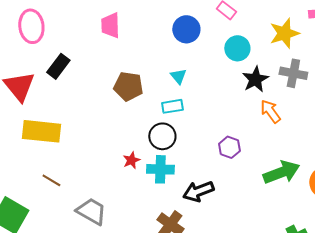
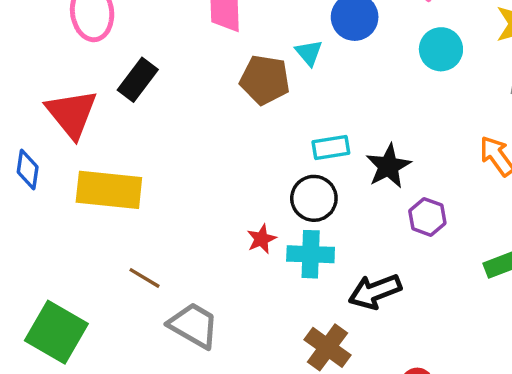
cyan triangle: (178, 76) -> (309, 53), moved
black star: (255, 79) -> (388, 166), moved
brown pentagon: (128, 86) -> (265, 80), moved
brown line: (51, 180) -> (145, 278), moved

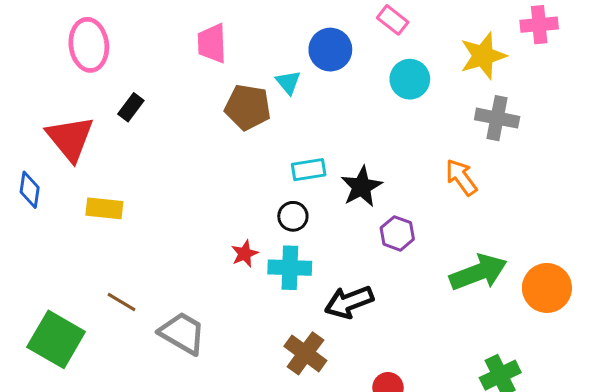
black rectangle: (138, 80) -> (131, 107), size x0.7
yellow rectangle: (109, 190) -> (104, 208), size x0.6
black circle: (314, 198) -> (293, 216), size x0.7
brown line: (145, 278) -> (122, 302), moved

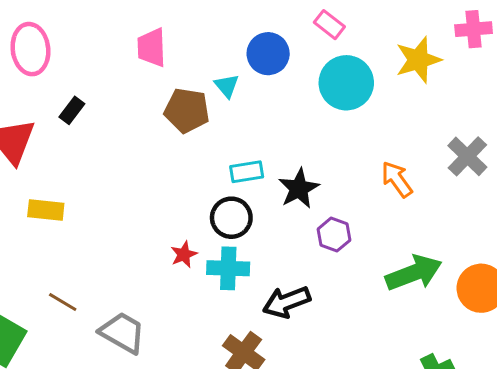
cyan circle: (410, 79) -> (346, 83), size x1.4
gray cross: (497, 118) -> (467, 156), moved, turned 33
black circle: (293, 216) -> (231, 218), size x1.4

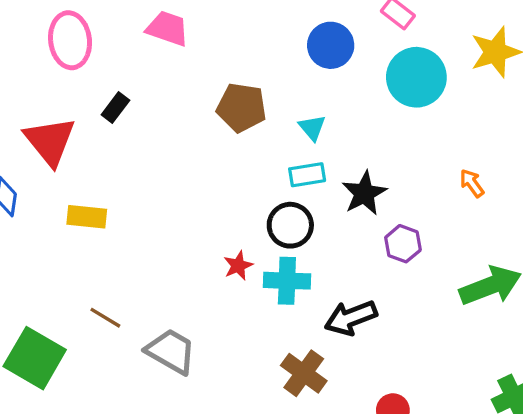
pink trapezoid: (152, 48) -> (168, 28), moved, turned 111
cyan triangle: (227, 86) -> (312, 128), moved
orange arrow: (397, 179) -> (472, 183), size x0.7

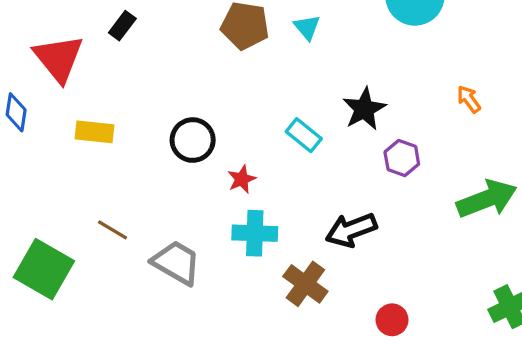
cyan triangle: (312, 128) -> (307, 27), moved
cyan rectangle: (307, 175) -> (304, 135), moved, turned 48
black circle: (290, 225) -> (193, 140), moved
cyan cross: (287, 281) -> (255, 233), moved

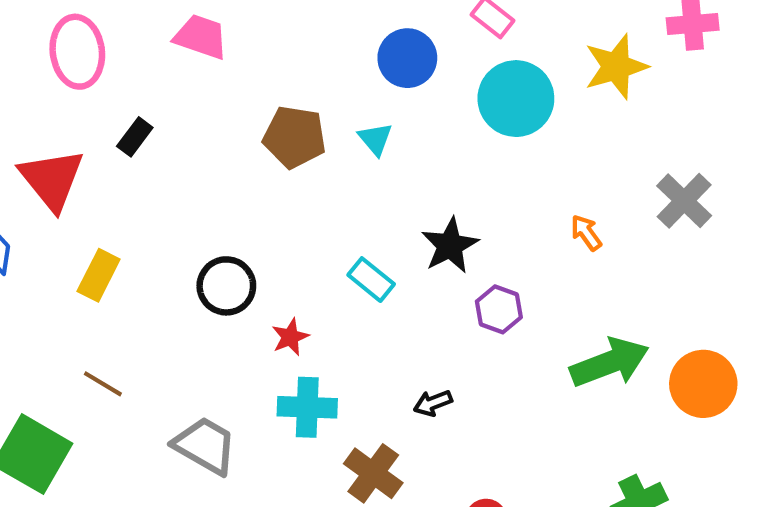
yellow rectangle: (95, 132) -> (99, 275), turned -69
brown line: (113, 230) -> (103, 384), moved
black arrow: (351, 230) -> (433, 403), size x0.6

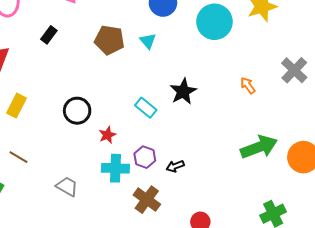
black rectangle: (135, 137) -> (49, 35), moved
purple hexagon: (499, 309) -> (145, 157), moved
gray trapezoid: (205, 446) -> (67, 186), size x0.7

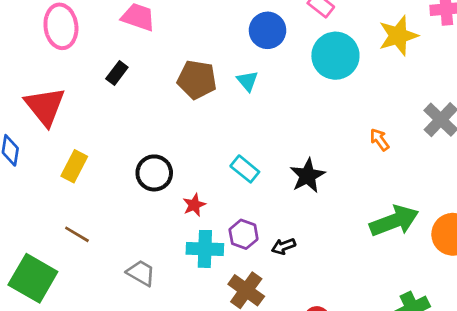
black star: (183, 91) -> (307, 176), moved

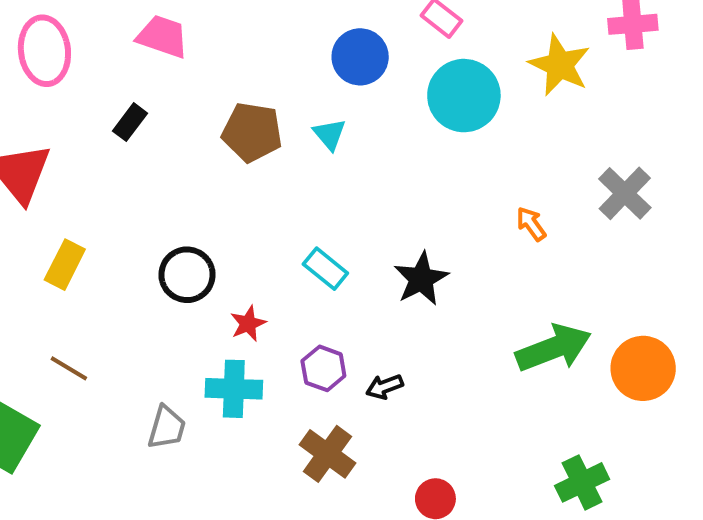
yellow star: (398, 36) -> (560, 65), turned -30
cyan cross: (205, 249) -> (234, 389), moved
gray trapezoid: (141, 273) -> (167, 427), turned 76

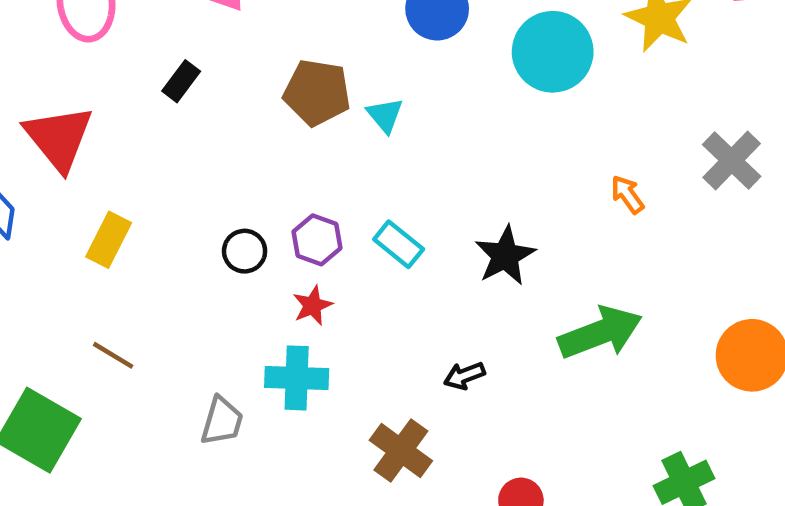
cyan triangle: (330, 134) -> (385, 115), moved
black circle: (187, 275) -> (245, 251), size x0.7
green arrow: (554, 348) -> (600, 333), moved
purple hexagon: (323, 368) -> (317, 240), moved

